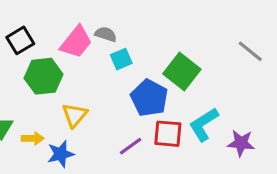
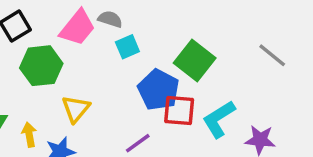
gray line: (250, 51) -> (272, 55), moved
red square: (168, 134) -> (179, 110), moved
yellow arrow: (33, 138) -> (29, 135), turned -100

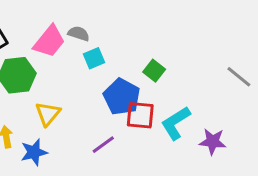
gray line: (272, 55) -> (239, 77), moved
green square: (195, 61) -> (154, 71), size x0.6

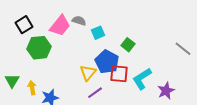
cyan square: (94, 58) -> (98, 33), moved
yellow triangle: (48, 114) -> (88, 73), moved
purple star: (213, 141) -> (166, 91), turned -30

